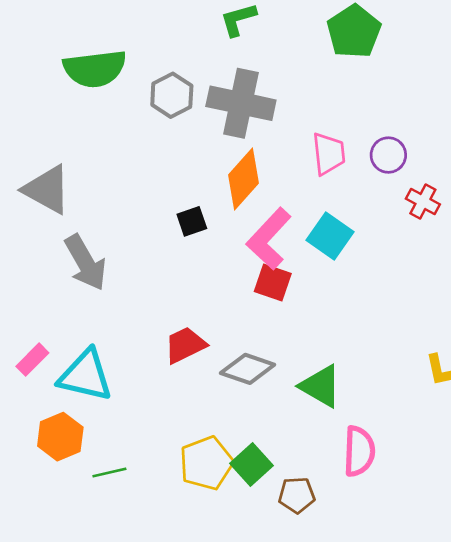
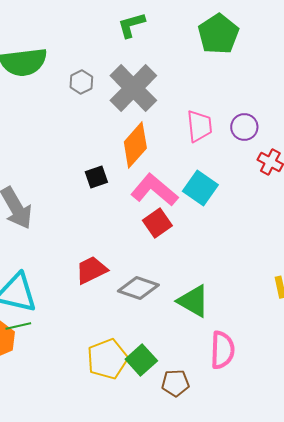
gray hexagon: (172, 95) -> (81, 82), size x0.7
gray cross: (241, 103) -> (133, 88), turned 33
pink L-shape: (269, 239) -> (154, 190), turned 87
red square: (273, 283) -> (157, 223), turned 36
green line: (109, 472) -> (18, 326), moved

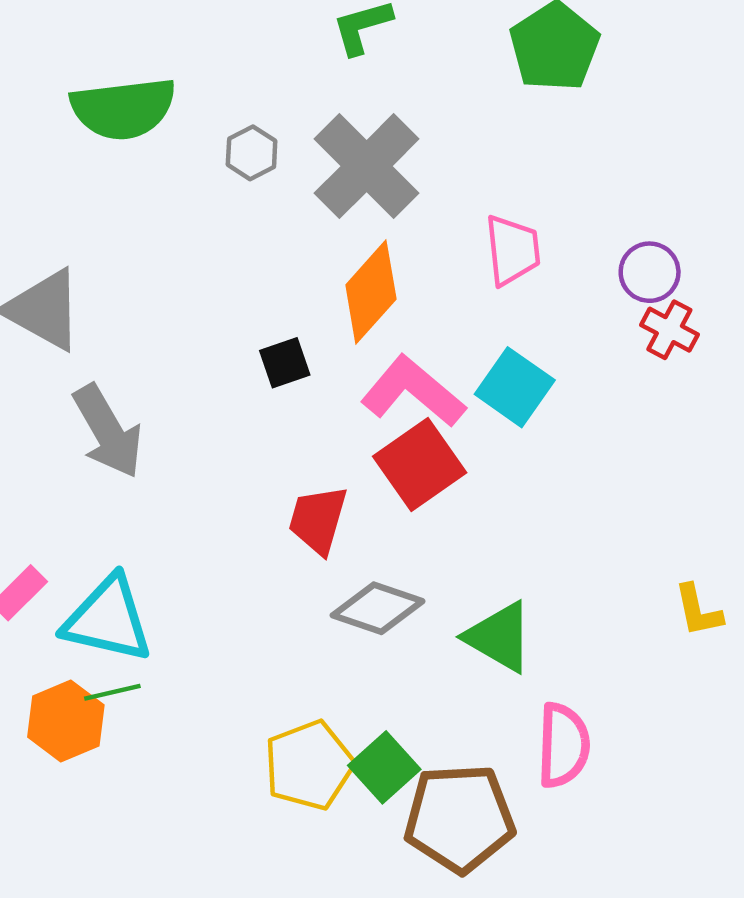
purple circle: (244, 127) -> (650, 272), moved
red square: (157, 223) -> (420, 465), size x1.4
red trapezoid: (91, 270) -> (318, 520), moved, turned -48
brown pentagon: (175, 383) -> (459, 818), size x1.8

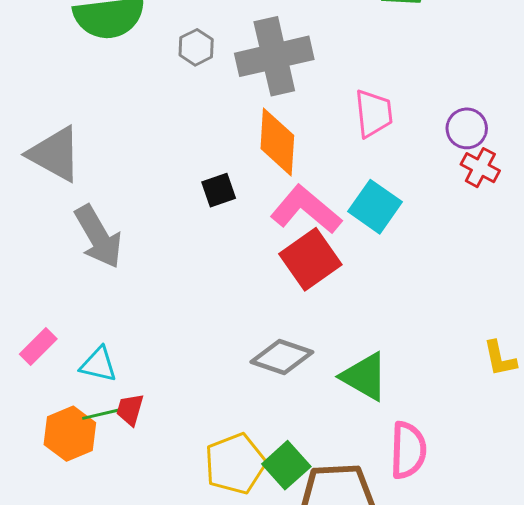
gray cross: (367, 166) -> (274, 56), turned 32
orange diamond: (371, 292) -> (277, 142), turned -38
red trapezoid: (318, 520) -> (130, 410), moved, size x0.7
cyan triangle: (108, 619) -> (98, 364), size x0.6

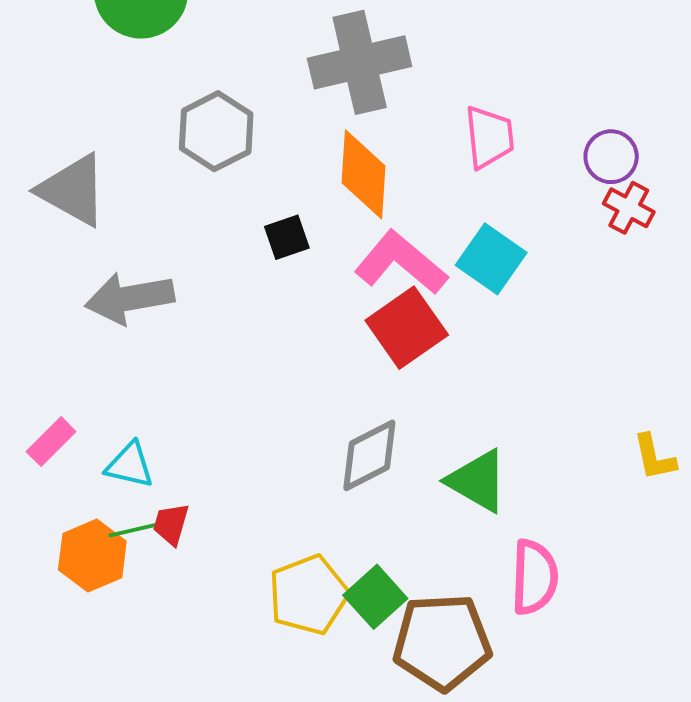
gray hexagon: (196, 47) -> (216, 131), moved, size x1.6
gray arrow: (98, 237) -> (130, 298), turned 110
gray diamond: (282, 357) -> (369, 455), turned -46

